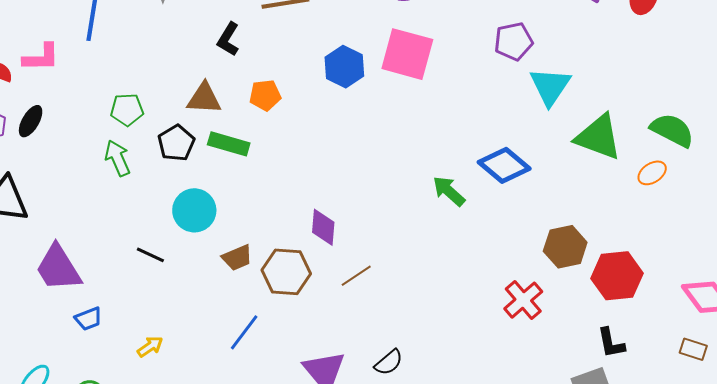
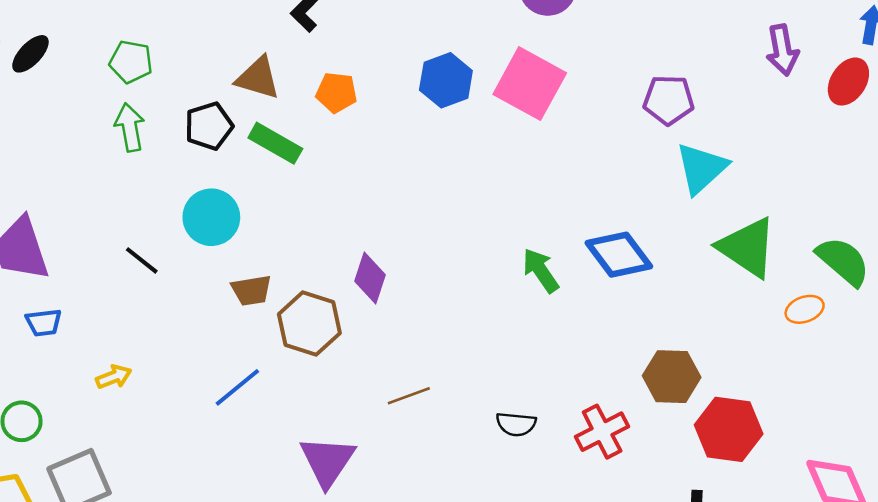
green pentagon: (127, 110) -> (131, 62), moved
brown line: (356, 276) -> (409, 396), moved
black semicircle: (389, 362) -> (516, 424), moved, turned 32

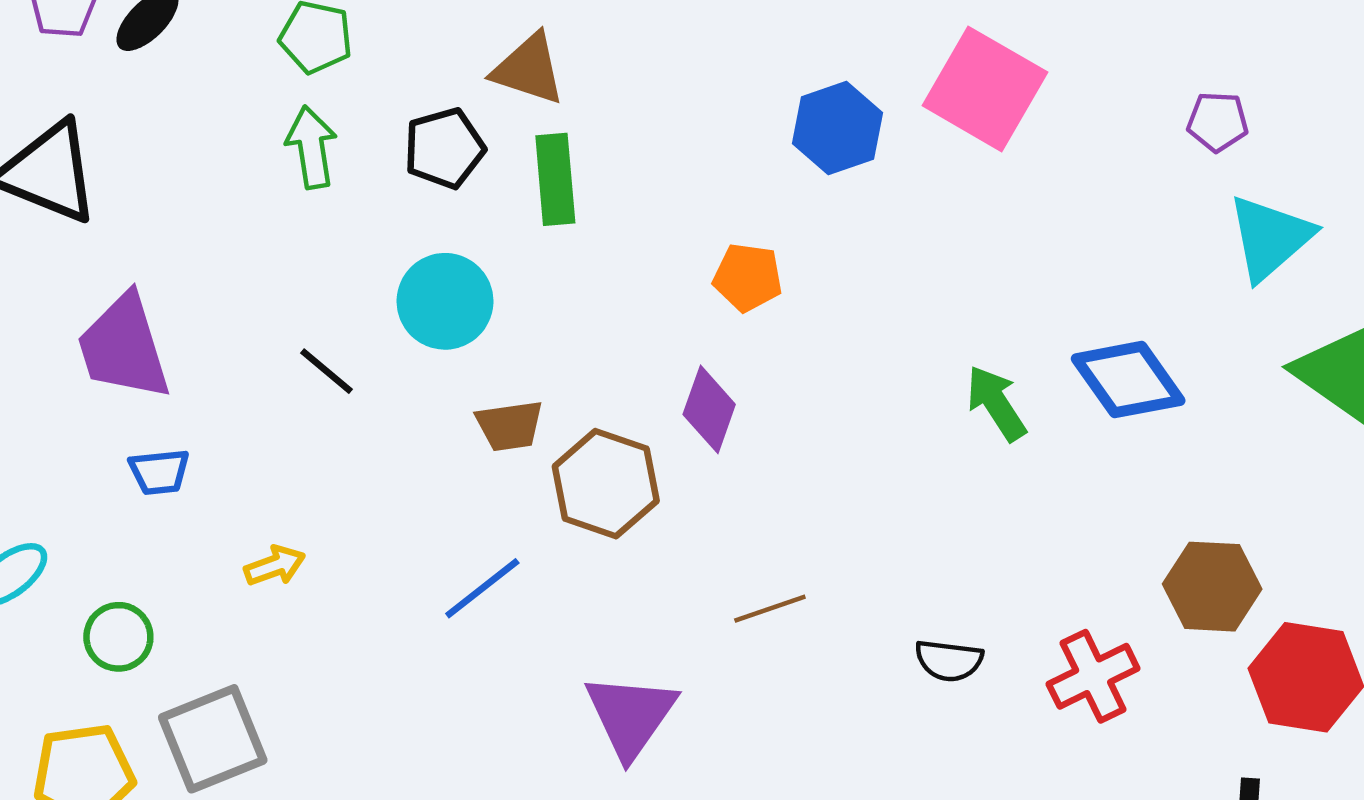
blue hexagon: (446, 80) -> (837, 128), moved
orange pentagon: (337, 92) -> (748, 277), moved
purple pentagon: (669, 100) -> (1218, 122), size x0.7
green rectangle: (275, 143) -> (555, 179), turned 54

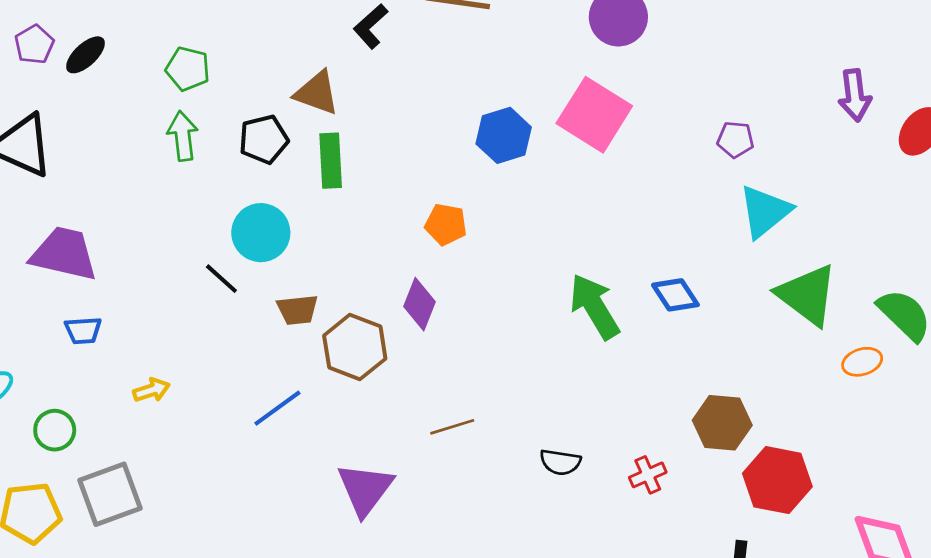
purple trapezoid: (124, 347) -> (64, 254), turned 118
black line: (327, 371) -> (221, 279), moved
blue diamond: (1128, 380) -> (675, 295), size x0.7
green arrow: (996, 403) -> (595, 306), size x1.4
red cross: (1093, 676) -> (648, 475), size x0.7

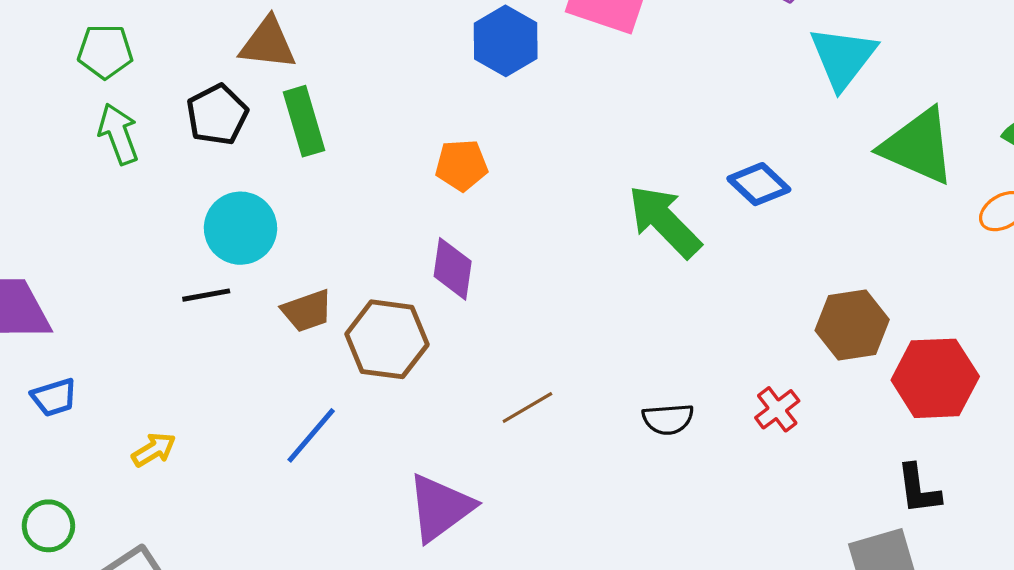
black line: (221, 279) -> (206, 295), turned -39
purple triangle: (365, 489) -> (440, 508), turned 30

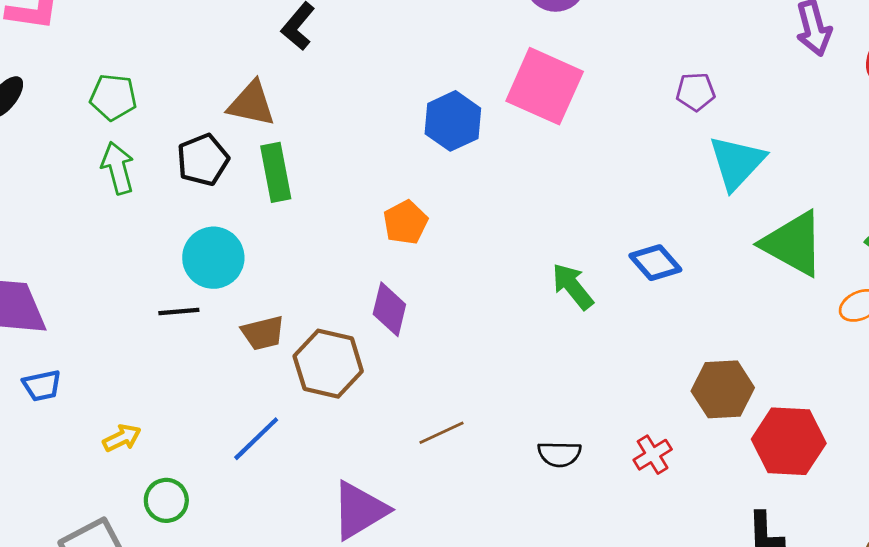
orange pentagon: (461, 165) -> (405, 222), turned -30
green arrow: (665, 221) -> (573, 286), size x0.7
green circle: (48, 526) -> (166, 500), moved

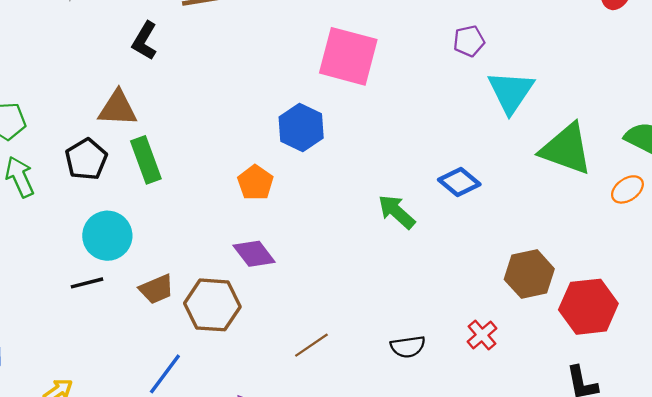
blue hexagon: (453, 121) -> (301, 128), moved
purple diamond: (389, 309) -> (254, 254), turned -42

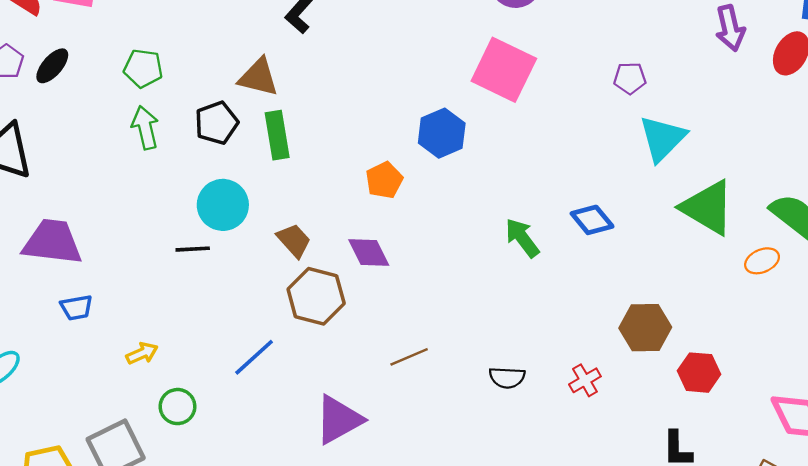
brown trapezoid: (156, 289) -> (294, 240), moved, turned -120
red hexagon: (588, 307) -> (699, 373), size x0.7

